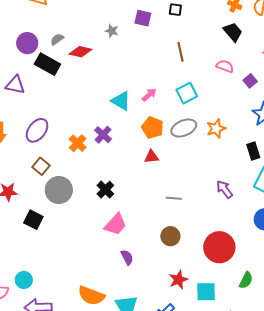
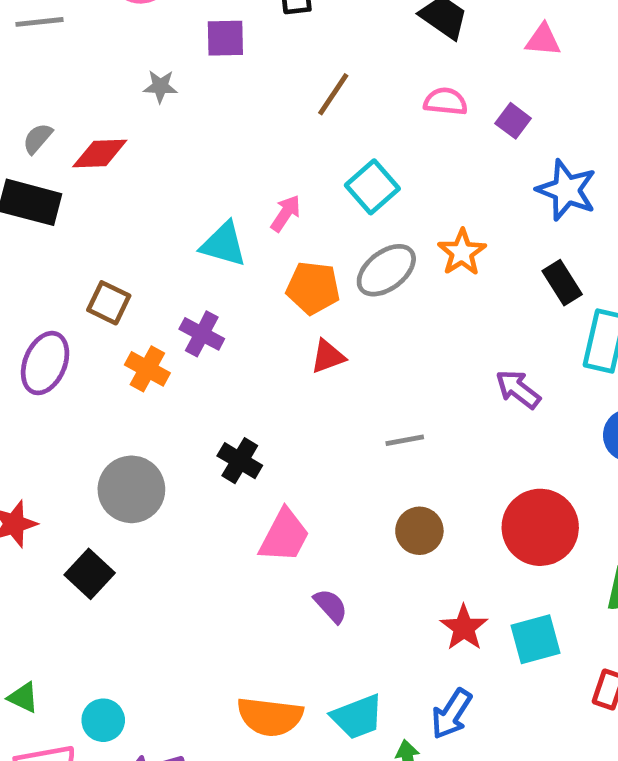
brown line: (181, 52) -> (333, 94), turned 60
brown square: (41, 166) -> (109, 303), moved
black square: (33, 220) -> (90, 574), turned 30

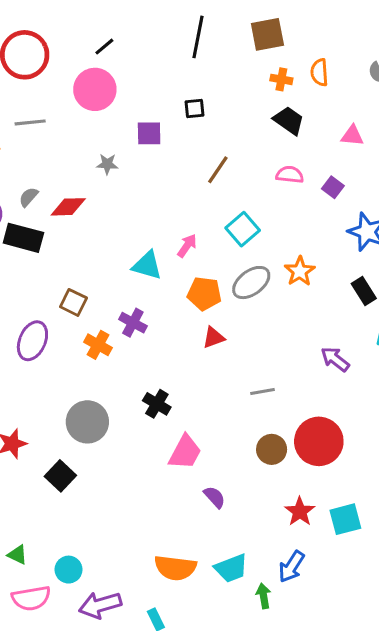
red circle: (540, 527) -> (319, 441), moved

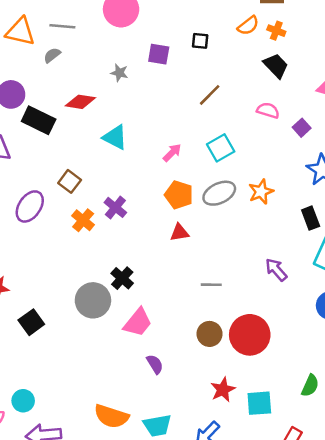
orange semicircle: (319, 72) -> (248, 26), moved, turned -135
gray semicircle: (28, 197) -> (52, 55), moved
cyan triangle: (147, 265) -> (115, 137), moved
gray circle: (87, 422) -> (93, 300), moved

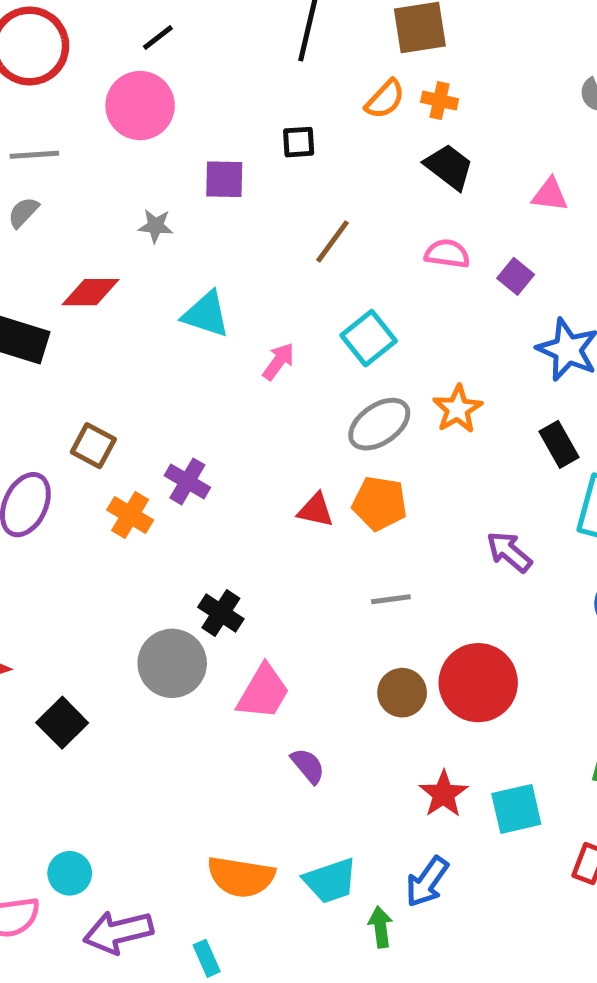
cyan triangle: (115, 137) -> (206, 314), moved
orange pentagon: (179, 195) -> (380, 503), moved
red triangle: (179, 233) -> (316, 510), turned 30

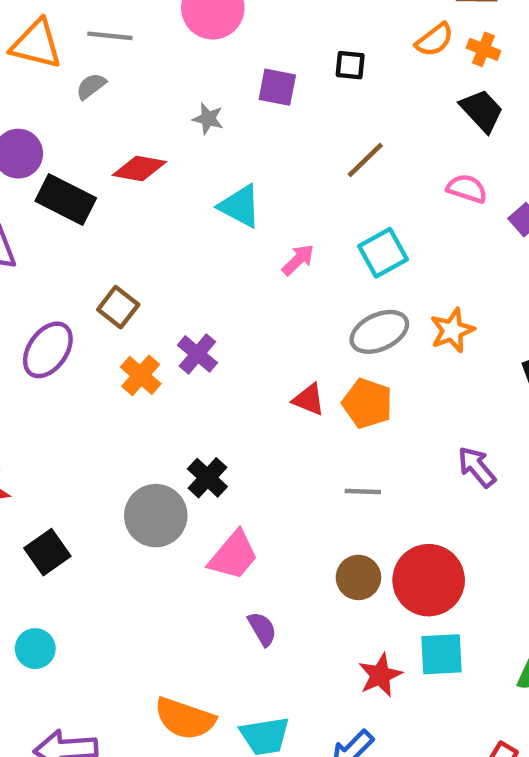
cyan square: (516, 809) -> (441, 654), moved
cyan circle: (70, 873) -> (35, 649), moved

